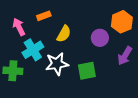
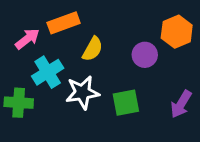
orange rectangle: (44, 16) -> (64, 23), size x1.5
pink arrow: (19, 27) -> (27, 39), turned 78
purple arrow: (125, 56) -> (181, 104), moved

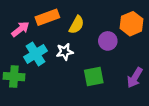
yellow semicircle: (93, 49) -> (77, 25), moved
white star: (82, 92) -> (65, 52), moved, size x0.7

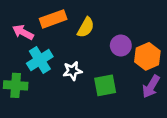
orange hexagon: (132, 24) -> (147, 56), moved
pink arrow: (20, 29) -> (23, 32), turned -114
white star: (65, 52) -> (72, 71), moved

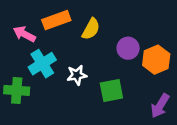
purple arrow: (151, 87) -> (160, 106), moved

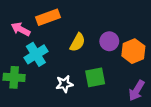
yellow semicircle: (91, 29) -> (78, 42), moved
white star: (77, 75) -> (64, 84), moved

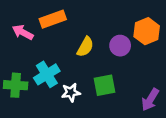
orange hexagon: (133, 51) -> (147, 31), moved
cyan cross: (36, 54) -> (47, 74), moved

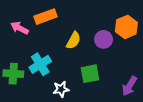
white star: (71, 92) -> (61, 89), moved

